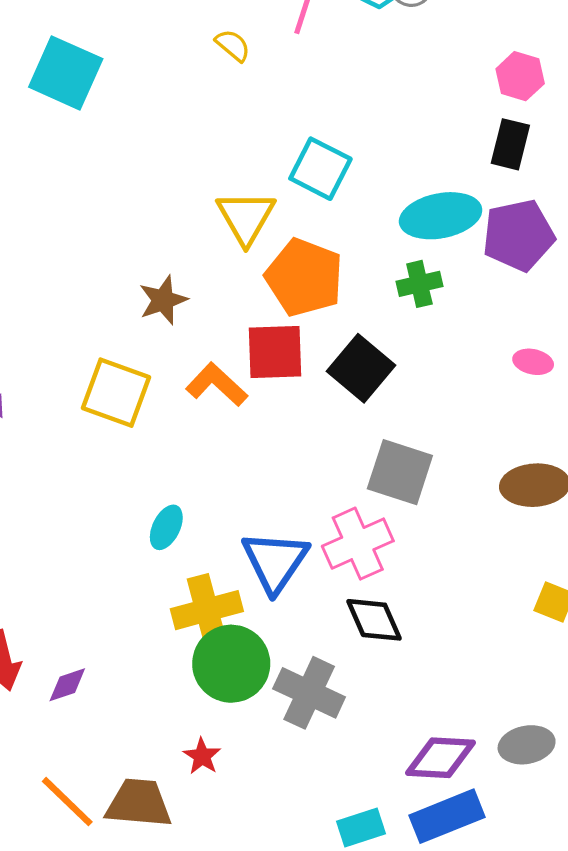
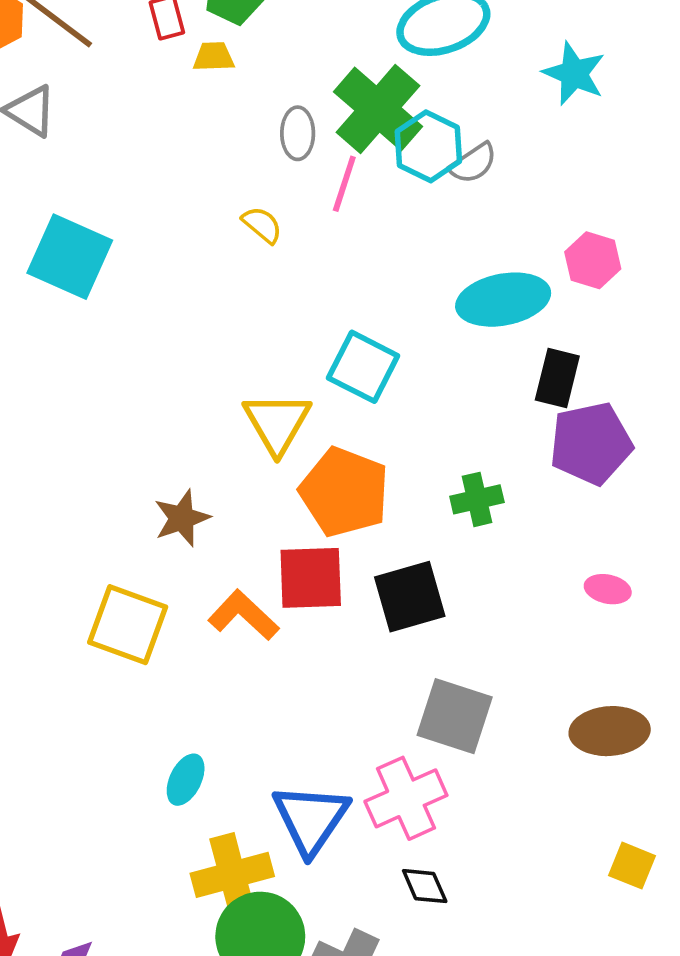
black rectangle: (510, 144) -> (557, 378), moved
cyan ellipse: (441, 216) -> (503, 300), moved
black square: (361, 368) -> (410, 597), turned 34
black diamond: (374, 620) -> (425, 886), size x0.7

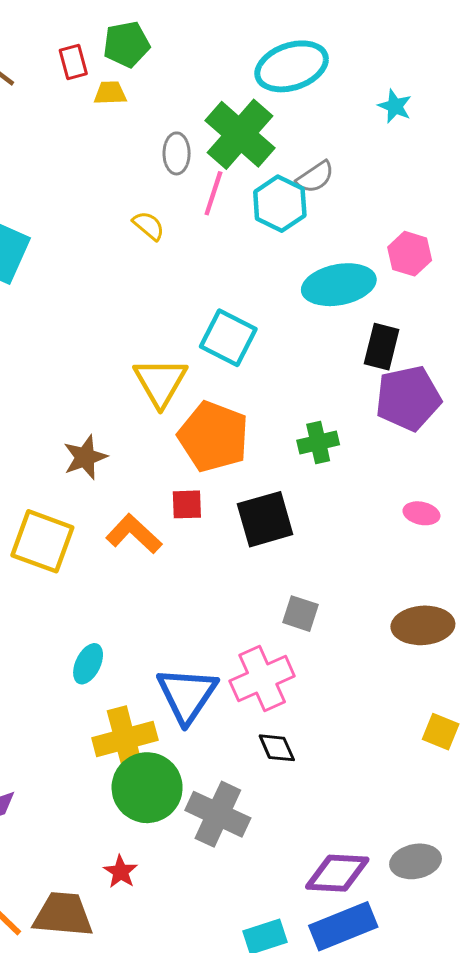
cyan star: (574, 74) -> (395, 106), size x0.7
cyan hexagon: (428, 146) -> (280, 204), moved
red square: (311, 578) -> (187, 504), size x0.6
gray square: (455, 716) -> (300, 614), size x0.6

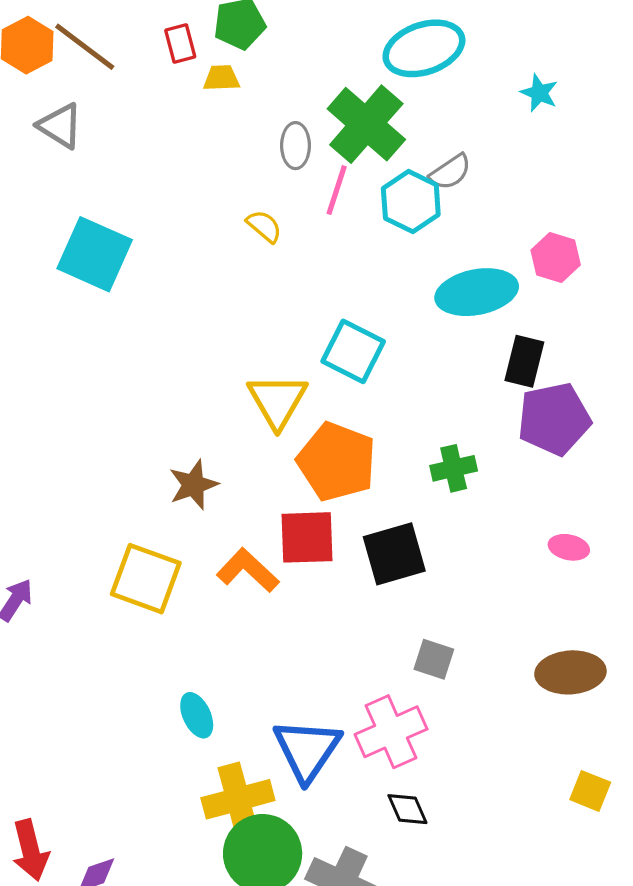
red square: (187, 504) -> (307, 537), size x1.6
cyan ellipse: (88, 664) -> (197, 715), turned -51

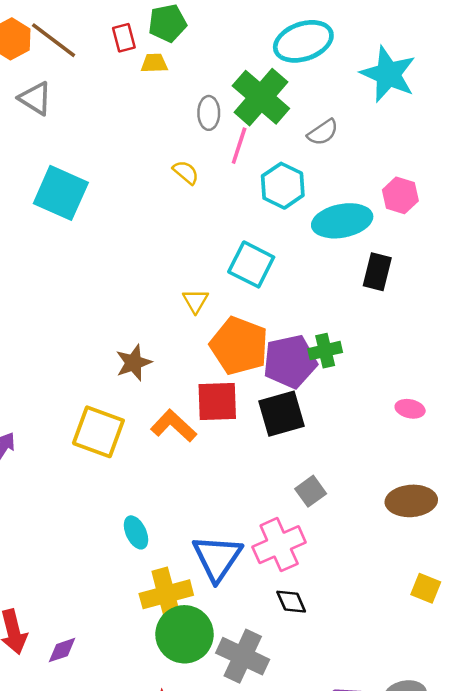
cyan star: (539, 93) -> (388, 74), size x2.0
cyan hexagon: (411, 202) -> (283, 186), moved
yellow triangle: (277, 401) -> (195, 301), size x0.6
purple pentagon: (554, 419) -> (290, 361), moved
gray square: (434, 659) -> (311, 491), turned 36

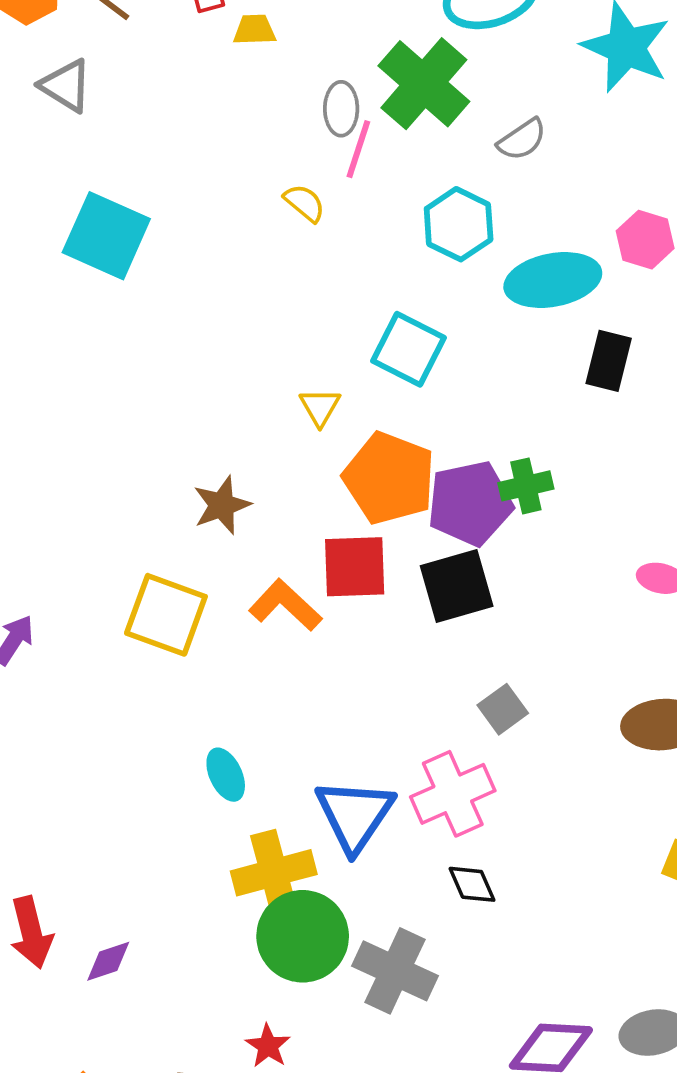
pink line: (239, 146) -> (358, 149), moved

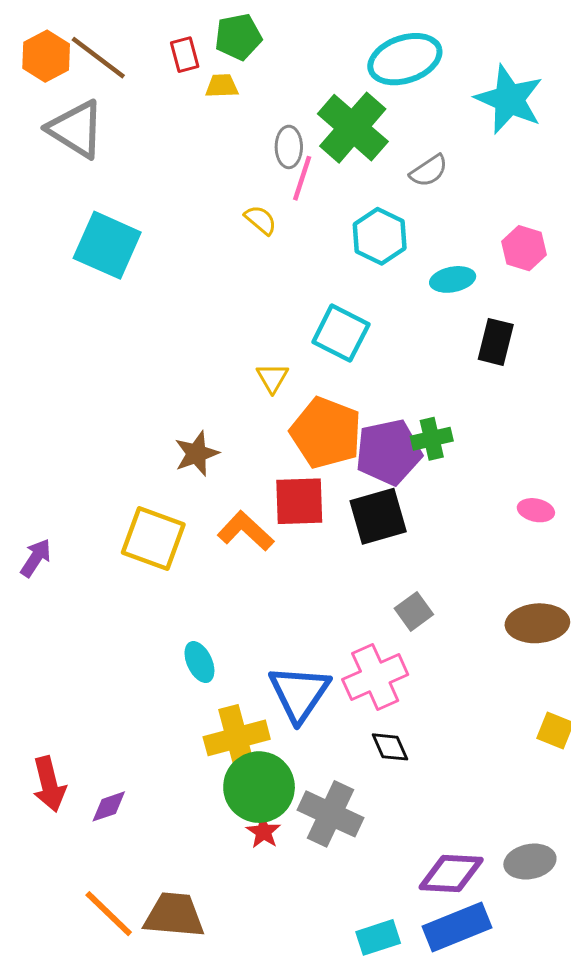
gray triangle: (66, 86) -> (76, 129), size x1.4
cyan ellipse: (553, 280) -> (453, 279), size x0.6
red star: (268, 1046) -> (263, 832), moved

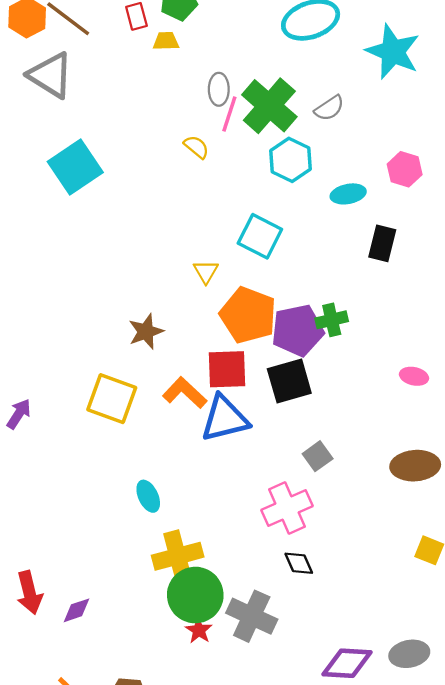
green cross: (353, 128) -> (269, 106), moved
cyan square: (107, 245) -> (75, 167), turned 32
blue triangle: (299, 693) -> (225, 419), moved, turned 42

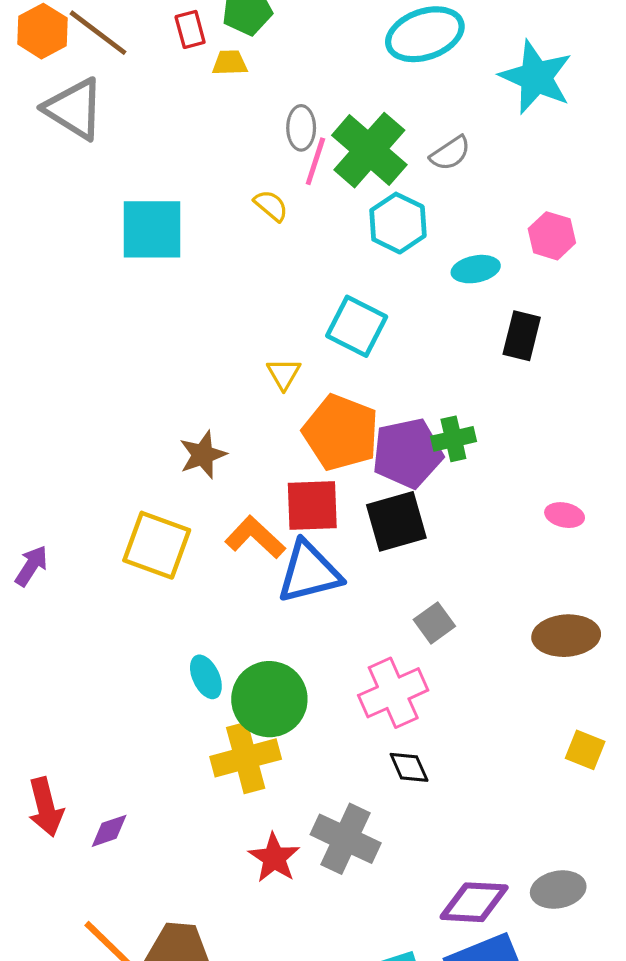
cyan square: (75, 167) -> (152, 229), moved, turned 34
green circle: (195, 595) -> (269, 699), moved
red star: (199, 630) -> (274, 858), size x1.4

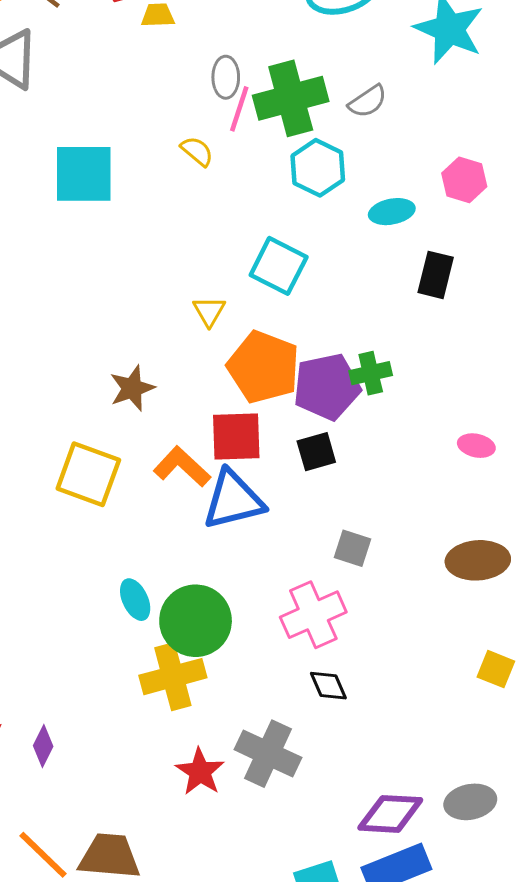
green cross: (369, 150) -> (291, 98), turned 34
black square: (396, 521) -> (316, 452), size x0.7
gray square: (434, 623) -> (353, 548), turned -36
purple diamond: (109, 831) -> (43, 746), turned -45

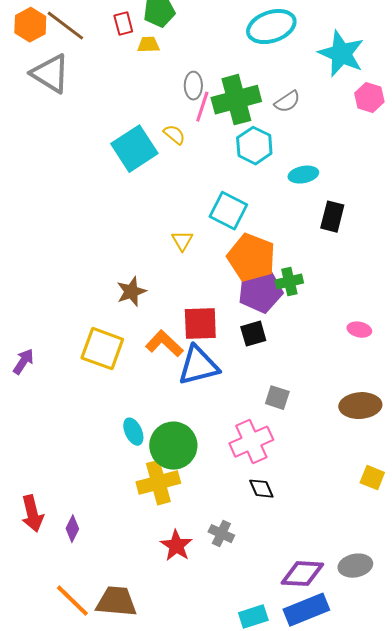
cyan square: (84, 174) -> (134, 149), moved, turned -33
pink hexagon: (464, 180) -> (369, 98), moved
orange pentagon: (263, 367) -> (251, 258), moved
gray cross: (268, 754) -> (221, 534), size x0.6

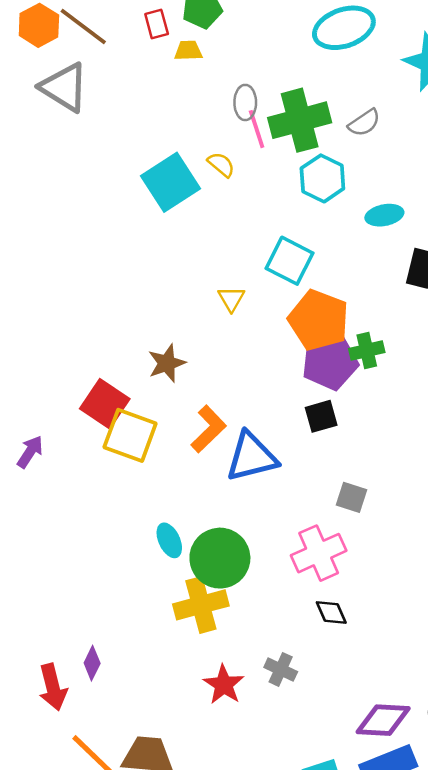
pink line: (202, 107) -> (257, 129), turned -36
red square: (200, 324) -> (105, 404), moved, turned 36
orange L-shape: (164, 344) -> (209, 429), turned 93
red arrow: (32, 514) -> (53, 687), moved

